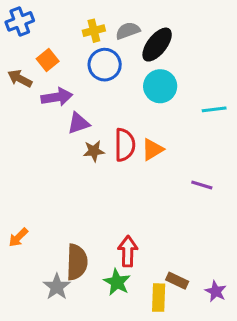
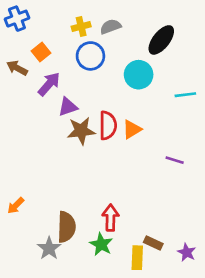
black ellipse: (157, 45) -> (161, 40), moved
purple arrow: (57, 97) -> (49, 84), turned -40
brown star: (94, 151) -> (81, 131), size x1.5

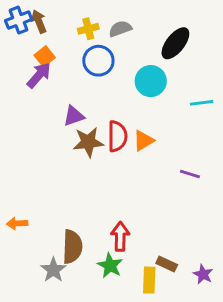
brown arrow: (17, 68) -> (39, 22), moved, turned 40
purple arrow: (49, 84) -> (39, 75), moved
orange arrow: (16, 206) -> (17, 223), turned 42

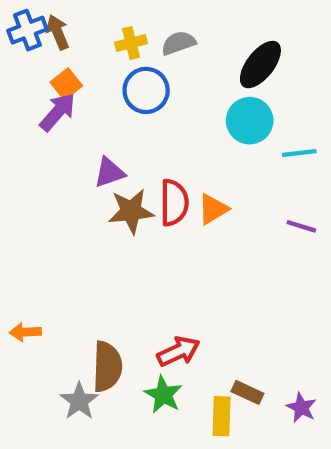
cyan circle: (151, 81) -> (250, 121), moved
purple line: (190, 174) -> (301, 226), moved
red arrow: (120, 236) -> (178, 351), turned 64

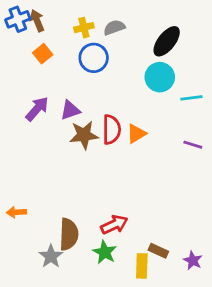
purple arrow: (58, 112) -> (37, 109), moved

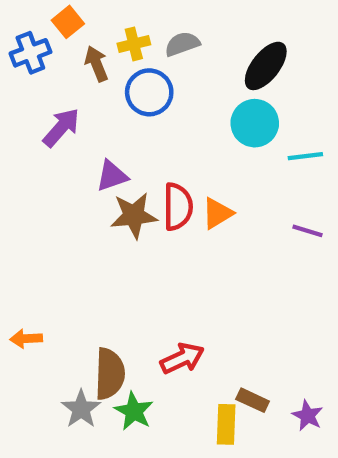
blue cross: (18, 19) -> (30, 53), moved
brown arrow: (37, 21) -> (96, 64), moved
orange square: (43, 54) -> (68, 22), moved
purple arrow: (37, 109) -> (61, 128), moved
green star: (105, 252) -> (134, 411), moved

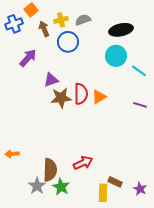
black ellipse: (266, 66) -> (121, 30), turned 40
cyan line: (305, 156) -> (139, 71), turned 42

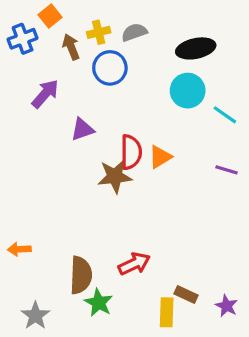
brown star: (61, 98) -> (115, 176), moved
gray star: (37, 186) -> (35, 316), moved

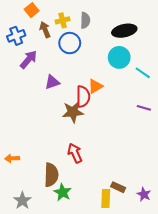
gray semicircle: (134, 32) -> (85, 20), turned 112
blue cross: (23, 39) -> (16, 36), moved
orange triangle: (160, 157) -> (95, 86), moved
red arrow: (134, 264) -> (75, 153), moved, turned -90

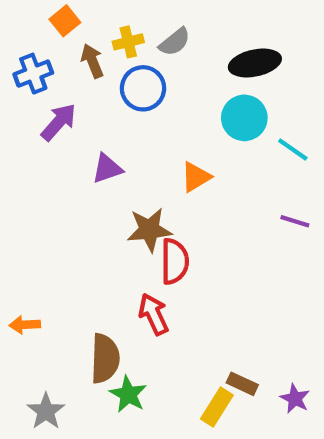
gray semicircle: (85, 20) -> (175, 42), turned 49
red semicircle: (83, 97) -> (175, 261), moved
yellow rectangle: (106, 198) -> (217, 407), turned 30

